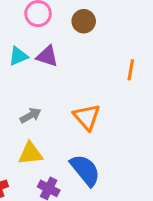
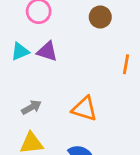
brown circle: (84, 21) -> (100, 17), moved
orange triangle: (87, 117) -> (84, 109), turned -32

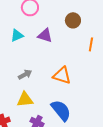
brown circle: (100, 17) -> (73, 20), moved
purple triangle: (47, 51) -> (45, 35), moved

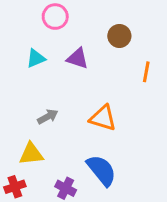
yellow triangle: (25, 99) -> (31, 154), moved

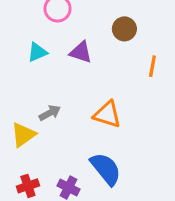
yellow triangle: (31, 154) -> (23, 135), moved, turned -30
red cross: (15, 187) -> (28, 186), moved

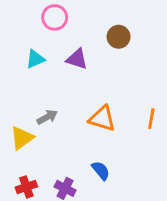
orange line: (152, 66) -> (151, 119), moved
blue semicircle: (106, 169) -> (101, 171), size x0.6

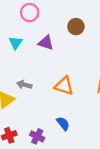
cyan triangle: (35, 59) -> (16, 43), turned -32
gray arrow: (47, 117) -> (24, 85), turned -136

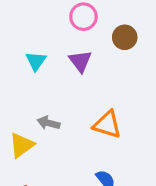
pink circle: (30, 13) -> (83, 17), moved
purple triangle: (46, 43) -> (80, 61), turned 35

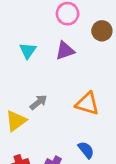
purple triangle: (80, 61) -> (65, 51), turned 48
gray arrow: (49, 123) -> (38, 102), turned 126

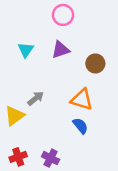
brown circle: (102, 31) -> (95, 63), moved
blue semicircle: (86, 150) -> (80, 126), moved

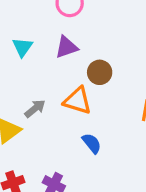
brown circle: (95, 63) -> (100, 72), moved
orange triangle: (82, 100) -> (78, 101), moved

